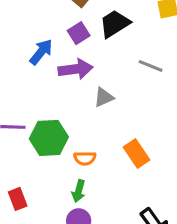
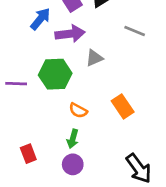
green hexagon: (49, 138) -> (55, 74), moved
orange semicircle: (85, 158) -> (78, 110), turned 30
red rectangle: (18, 199) -> (28, 154), moved

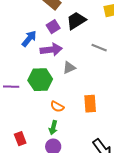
orange rectangle: (123, 106) -> (90, 104), turned 30

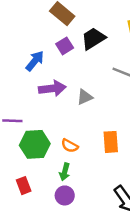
purple arrow: (51, 50) -> (52, 88), moved
green hexagon: (40, 80) -> (35, 144), moved

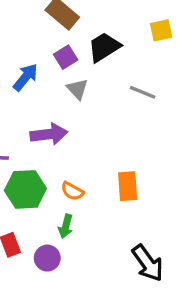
purple arrow: (52, 88) -> (49, 134), moved
gray triangle: (85, 97) -> (77, 89), moved, turned -49
purple circle: (65, 195) -> (47, 258), moved

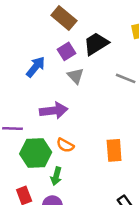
orange semicircle: (72, 191) -> (65, 145), moved
green arrow: (66, 226) -> (56, 176), moved

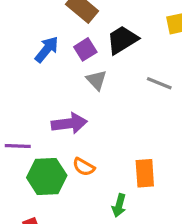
blue arrow: (36, 67) -> (47, 49), moved
green arrow: (56, 176) -> (119, 205), moved

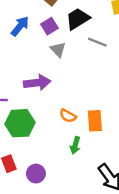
gray line: (159, 83) -> (97, 42), moved
orange semicircle: (84, 167) -> (68, 116), moved

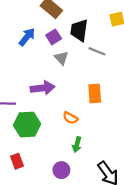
black trapezoid: (78, 19) -> (79, 30), turned -50
orange rectangle: (95, 121) -> (95, 94), moved
purple circle: (36, 174) -> (61, 170), moved

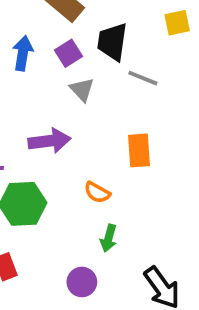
blue arrow: (27, 37) -> (23, 53), turned -30

